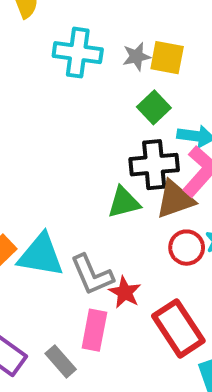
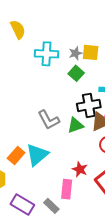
green square: (154, 107) -> (76, 73), moved
cyan triangle: (41, 255) -> (37, 155), turned -45
gray L-shape: (92, 275) -> (49, 120), moved

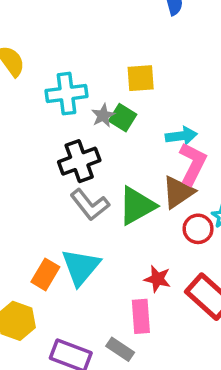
gray star: (76, 53) -> (103, 115), moved
black cross: (89, 105) -> (79, 161), moved
green triangle: (75, 125) -> (137, 206), size x1.4

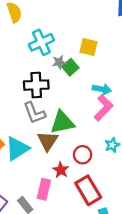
cyan cross: (67, 94) -> (41, 42), turned -35
brown triangle: (178, 192) -> (48, 141), moved, turned -40
red circle: (198, 229) -> (83, 155), moved

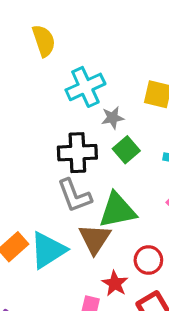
green square: (70, 67) -> (126, 150), moved

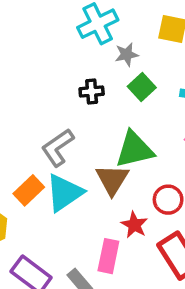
black cross: (77, 153) -> (92, 91), size x0.6
gray L-shape: (74, 196) -> (58, 147), moved, turned 78

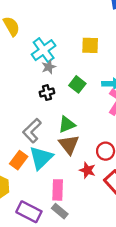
gray star: (127, 54) -> (49, 67), moved
green triangle: (134, 150) -> (67, 124), moved, size x0.7
pink rectangle: (108, 256) -> (58, 190), moved

